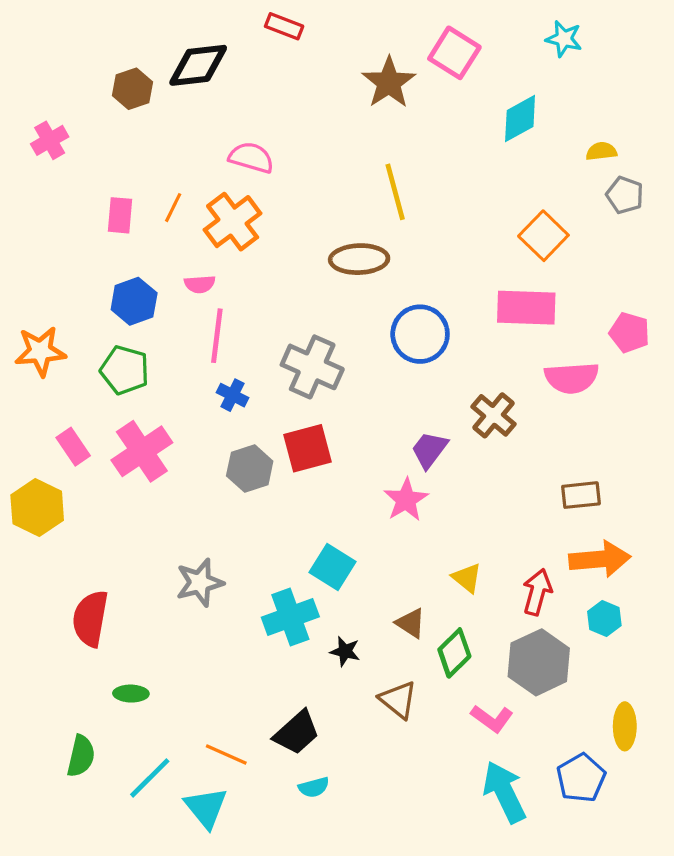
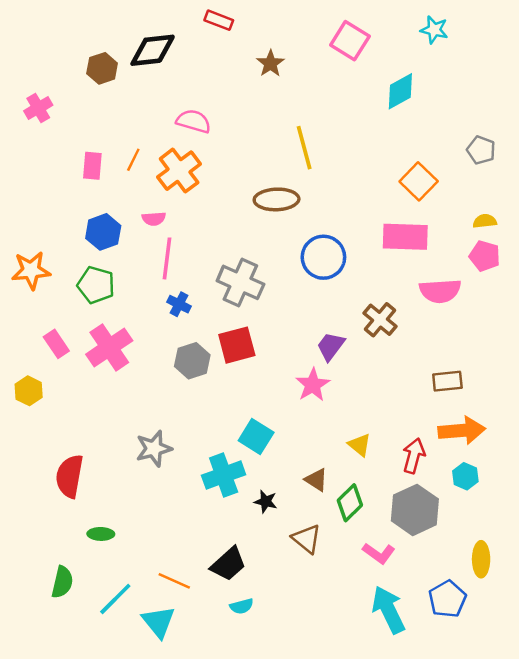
brown star: (389, 83) -> (270, 63), moved, size x0.7
yellow semicircle: (601, 151) -> (485, 221), moved
yellow hexagon: (37, 508) -> (29, 391), size x0.7

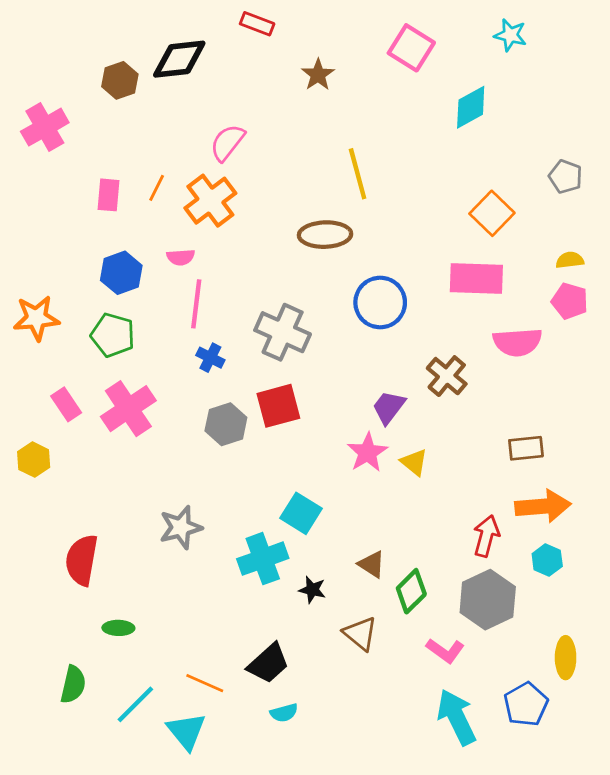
pink cross: (38, 108) -> (45, 127), size x1.4
pink semicircle: (193, 121) -> (227, 143), turned -68
yellow triangle: (360, 445) -> (414, 462), moved

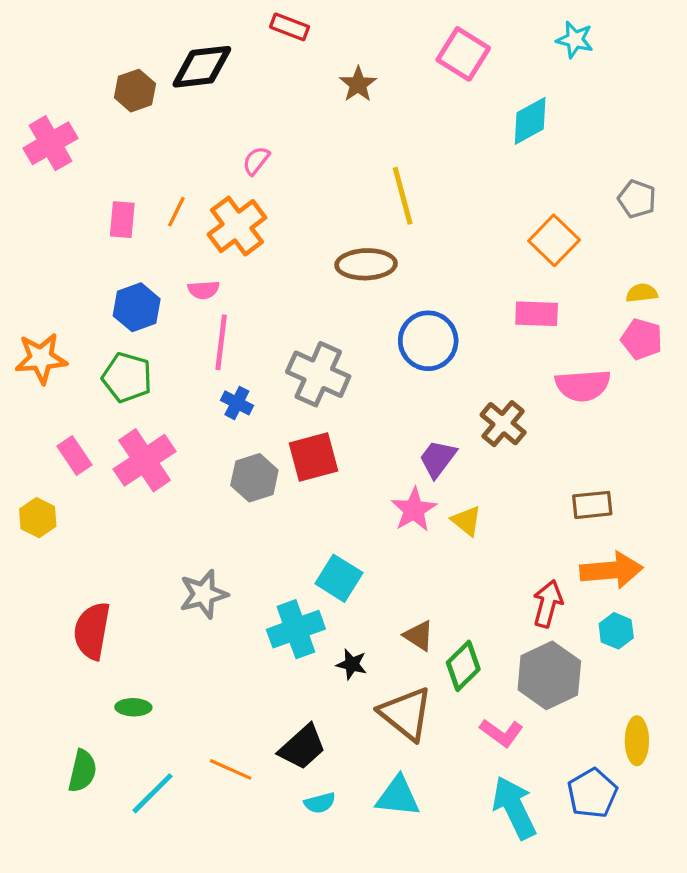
pink semicircle: (227, 143) -> (256, 161), size x0.7
pink rectangle: (476, 278) -> (537, 314), size x0.7
brown triangle: (360, 634) -> (406, 714), size x1.4
cyan triangle: (186, 731) -> (398, 796), moved, turned -45

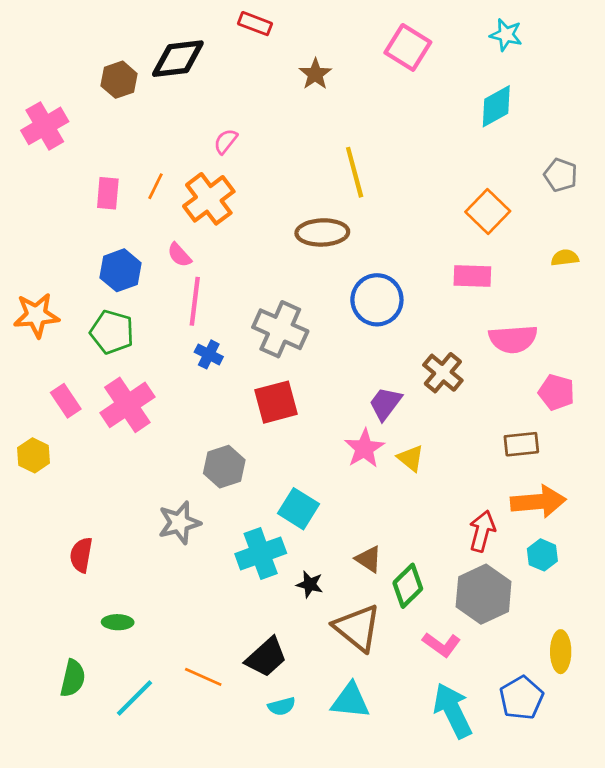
cyan diamond: (530, 121) -> (496, 106), moved
pink semicircle: (204, 290) -> (179, 255), turned 52
pink pentagon: (642, 339) -> (556, 392), moved
gray hexagon: (254, 478) -> (224, 467), moved
red semicircle: (92, 631) -> (81, 555), size x0.7

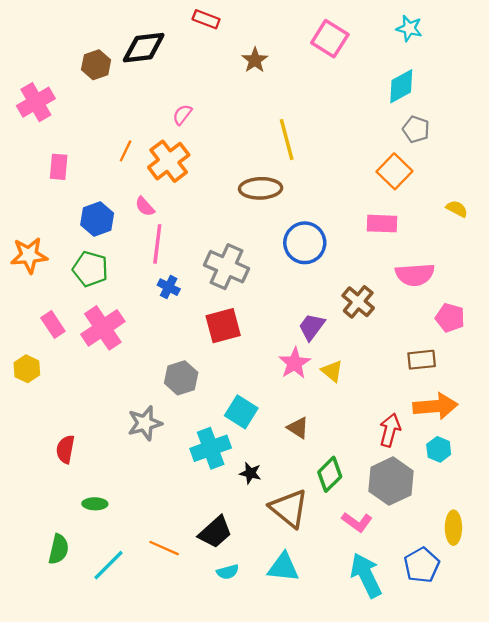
gray pentagon: (561, 175) -> (416, 129), moved
pink rectangle: (108, 193) -> (59, 167), moved
yellow semicircle: (565, 258) -> (457, 209), turned 35
brown triangle: (369, 559) -> (298, 428), moved

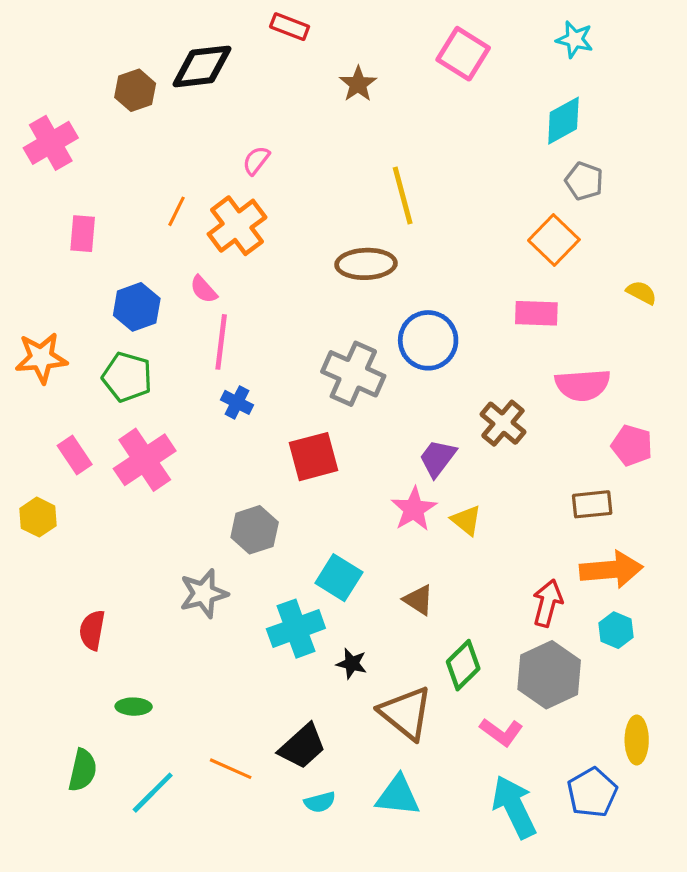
gray cross: (227, 267) -> (353, 374), moved

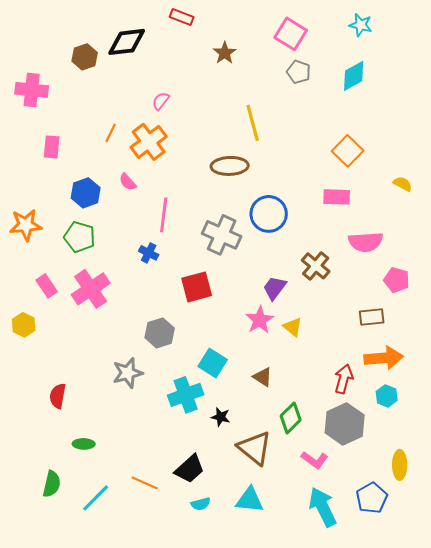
pink cross: (51, 143) -> (32, 90), turned 36
gray pentagon: (584, 181) -> (299, 72), moved
pink line: (221, 342) -> (164, 215), moved

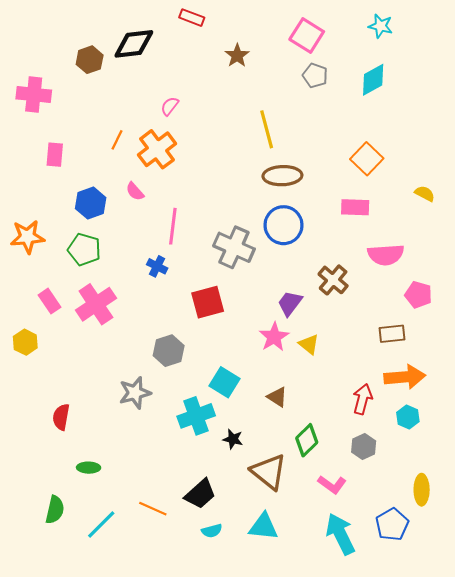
brown ellipse: (230, 166) -> (282, 176), moved
gray hexagon: (345, 424) -> (364, 447), size x0.6

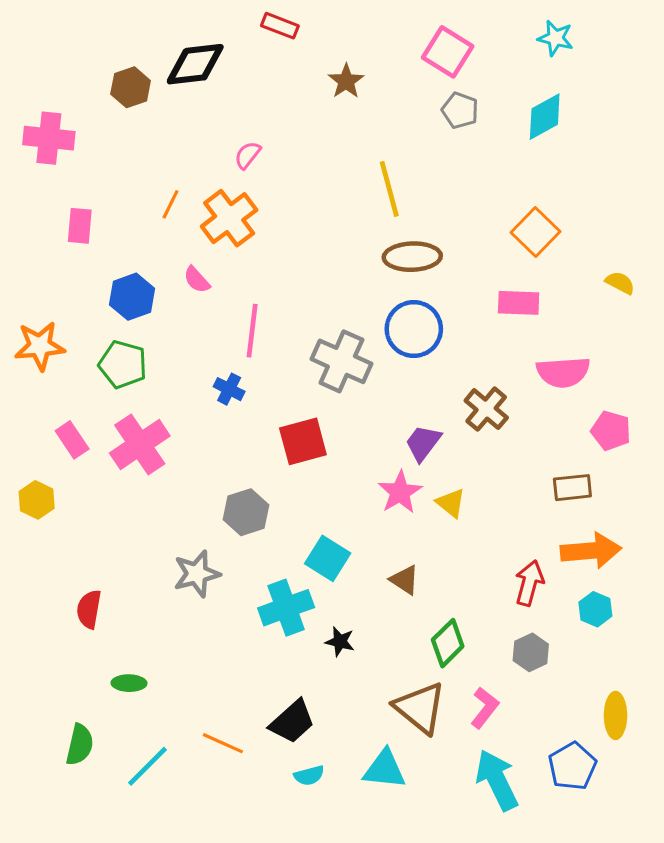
brown triangle: (269, 472) -> (420, 708), moved
pink L-shape: (332, 484) -> (485, 708), turned -88

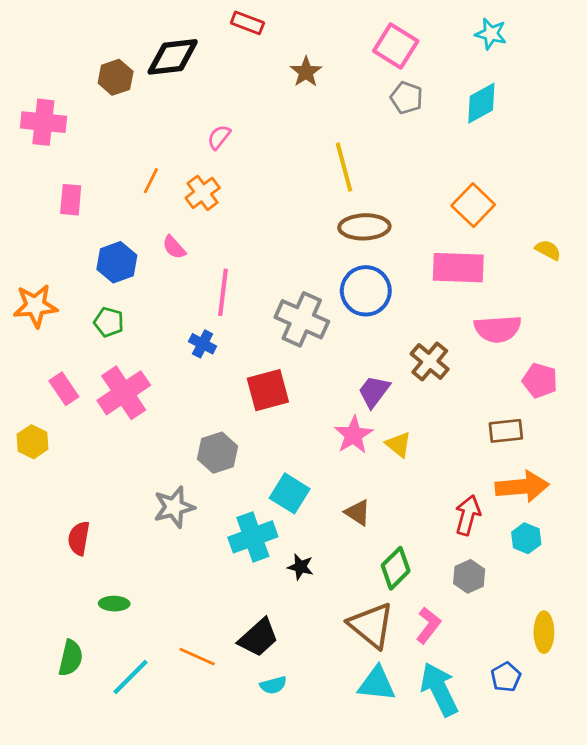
orange cross: (229, 218) -> (203, 193), size x0.7
pink rectangle: (519, 303) -> (458, 268), size x1.4
green pentagon: (123, 364) -> (109, 322), size x0.7
blue pentagon: (572, 766) -> (506, 677), size x0.7
cyan triangle: (385, 769) -> (377, 684), moved

